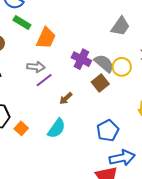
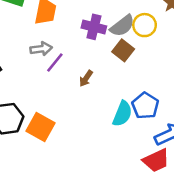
gray semicircle: (104, 63) -> (122, 26), turned 115
orange square: (21, 128) -> (40, 127), size x1.6
cyan semicircle: (57, 128) -> (122, 114), moved

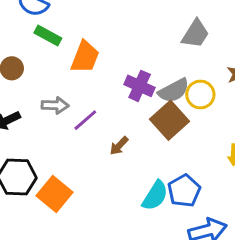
gray arrow: (41, 49) -> (55, 105), moved
brown square: (123, 50) -> (169, 120), size x1.4

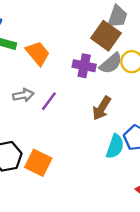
orange trapezoid: (85, 57) -> (38, 53), turned -48
brown square: (169, 120) -> (106, 36), moved
brown arrow: (119, 146) -> (102, 108), moved, size x1.5

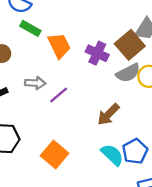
purple cross: (84, 66) -> (97, 53), moved
cyan semicircle: (115, 146) -> (112, 155), turned -80
orange square: (38, 163) -> (55, 155), moved

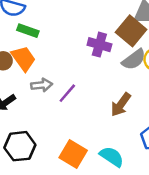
orange trapezoid: (59, 46) -> (23, 58), moved
cyan semicircle: (112, 155) -> (112, 157), moved

